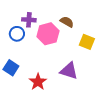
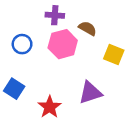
purple cross: (29, 20) -> (55, 15), moved
purple triangle: (69, 71) -> (90, 93), turned -36

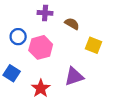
pink hexagon: (63, 44) -> (41, 47), moved

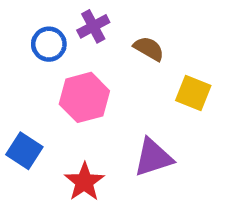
purple cross: (45, 13) -> (93, 26), turned -32
blue circle: (18, 37) -> (49, 44), moved

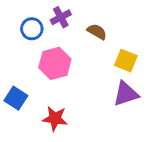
purple triangle: (153, 157) -> (126, 94), moved
red star: (84, 182) -> (55, 118), turned -30

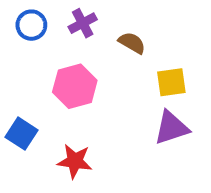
blue circle: (32, 29) -> (31, 25), moved
yellow square: (126, 61) -> (171, 82), turned -30

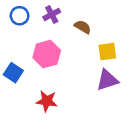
blue square: (22, 134) -> (13, 73), moved

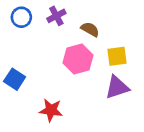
pink hexagon: (47, 54) -> (78, 59), moved

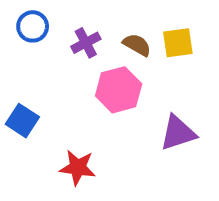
purple cross: (56, 16) -> (86, 43), moved
yellow square: (117, 56) -> (178, 43), moved

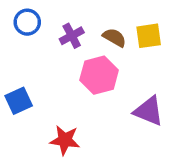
blue square: (22, 121) -> (19, 101), turned 32
purple triangle: (178, 133) -> (149, 111), turned 40

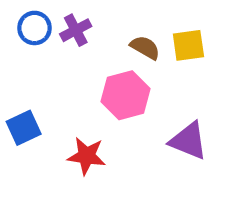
purple cross: (72, 36) -> (76, 30), moved
red star: (65, 140) -> (87, 156), moved

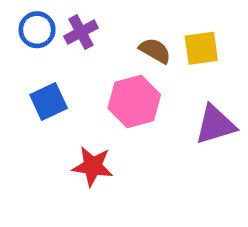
blue square: (24, 128) -> (49, 101), moved
purple triangle: (188, 141) -> (215, 125), moved, turned -39

